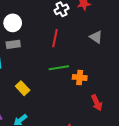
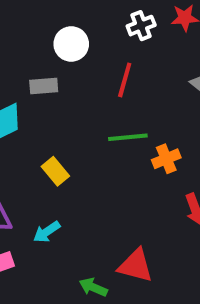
white circle: (13, 23) -> (71, 44), moved
orange cross: (80, 77) -> (166, 159), turned -32

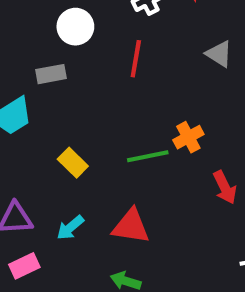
green line: (128, 137) -> (148, 156), moved
red triangle: (136, 266) -> (131, 226), moved

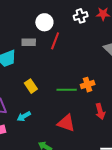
red line: (136, 59) -> (55, 41), moved
red triangle: (131, 226) -> (66, 123), moved

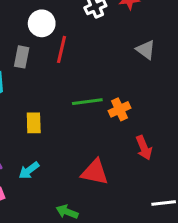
gray rectangle: (29, 42) -> (22, 57), turned -72
yellow rectangle: (31, 86) -> (34, 123), turned 40
green line: (67, 90) -> (87, 102), moved

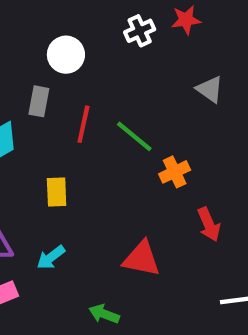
red line: (62, 49) -> (83, 124), moved
green line: (87, 102) -> (134, 136), moved, turned 48

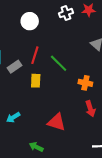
gray rectangle: (39, 101) -> (15, 67), moved, turned 40
orange cross: (175, 172) -> (85, 83), moved, turned 32
yellow rectangle: (57, 192) -> (36, 81), moved

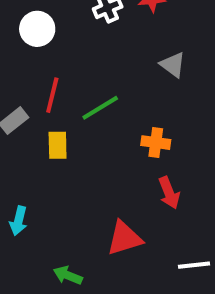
green line: (59, 63) -> (100, 108), turned -72
cyan arrow: (13, 117) -> (19, 221), turned -40
red triangle: (57, 122) -> (124, 238), moved, turned -30

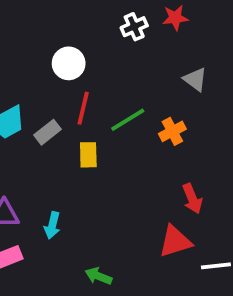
white circle: (37, 29) -> (69, 63), moved
orange cross: (156, 143) -> (172, 131), moved, turned -35
red triangle: (124, 238) -> (175, 241), moved

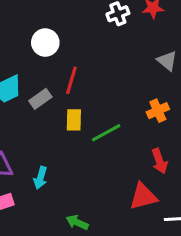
white circle: (69, 63) -> (45, 43), moved
green line: (128, 120) -> (106, 133), moved
orange cross: (172, 131) -> (158, 111), moved

